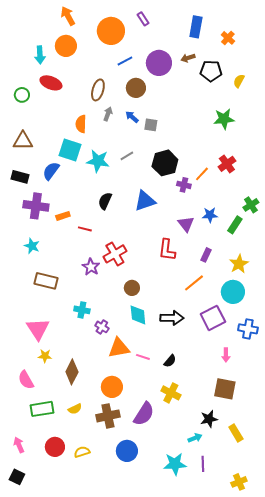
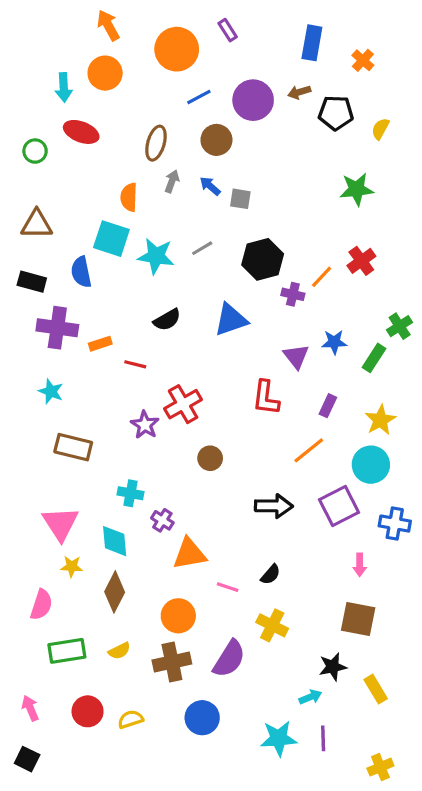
blue semicircle: (51, 171) -> (81, 272), turned -48
black semicircle: (105, 201) -> (167, 320), turned -144
cyan diamond: (138, 315) -> (115, 541), moved
pink line: (143, 357) -> (228, 587), moved
pink semicircle: (26, 380) -> (41, 605), turned -132

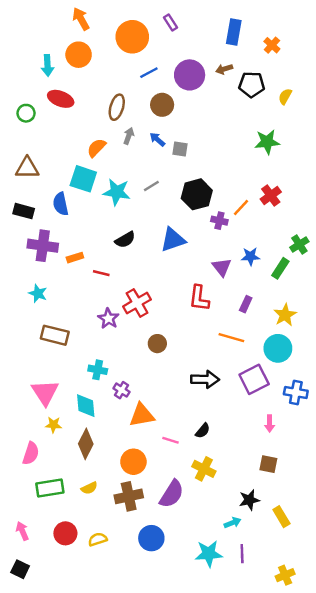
orange semicircle: (129, 197) -> (96, 148), turned 42
orange line: (309, 450) -> (231, 338), turned 55
brown square: (358, 619) -> (268, 464), size x0.7

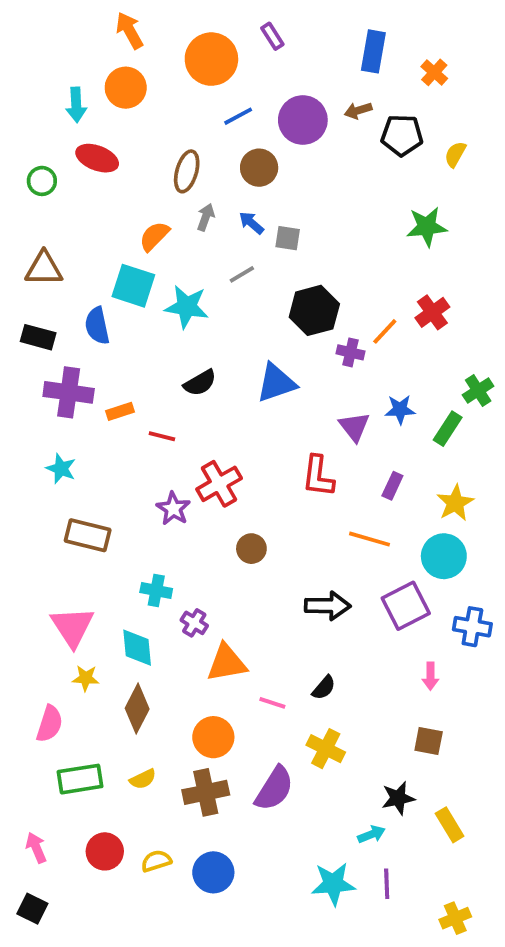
gray line: (151, 186) -> (242, 274), moved
blue circle: (151, 538) -> (213, 872), moved

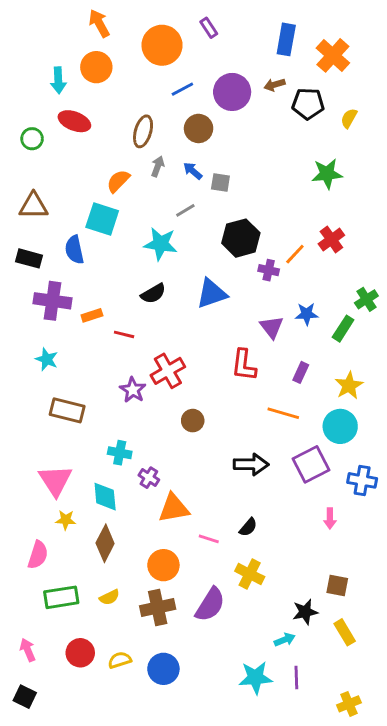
orange cross: (434, 72) -> (333, 55), size x1.6
cyan star: (187, 307) -> (161, 244), moved
brown square: (429, 741) -> (337, 586), moved

